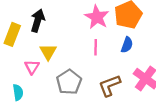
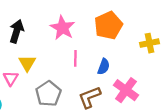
pink star: (97, 17) -> (62, 28), moved
blue semicircle: (127, 45) -> (104, 67), moved

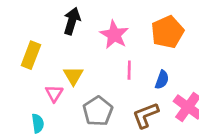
black arrow: (17, 31) -> (72, 21), moved

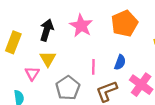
black arrow: (72, 21) -> (47, 30), moved
pink line: (129, 70) -> (93, 67), moved

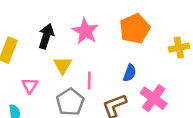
yellow triangle: (48, 59) -> (63, 65), moved
pink line: (93, 67) -> (89, 80), moved

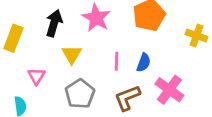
yellow cross: (179, 48) -> (197, 35), turned 30
pink line: (89, 80) -> (116, 61), moved

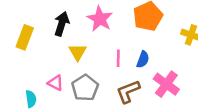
pink triangle: (36, 76) -> (55, 83), moved, turned -35

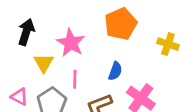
pink star: (100, 19) -> (71, 43), moved
pink line: (118, 58) -> (75, 79), moved

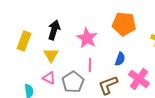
orange pentagon: (121, 24) -> (124, 24), turned 30
yellow triangle: (44, 63) -> (51, 55), moved

